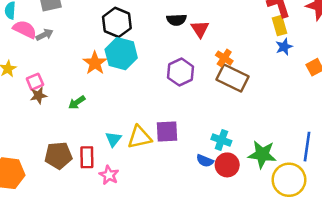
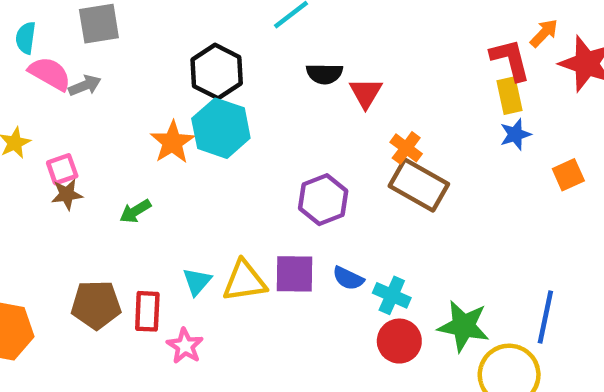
purple hexagon: (180, 72) -> (323, 200), moved
blue semicircle: (205, 161) -> (348, 278), moved

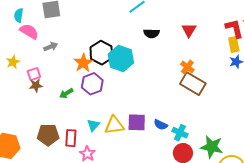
black hexagon: (217, 72) -> (101, 53), moved
gray arrow: (85, 85) -> (51, 47), moved
red triangle: (366, 93) -> (189, 30), moved
cyan hexagon: (221, 128) -> (121, 59), moved
purple hexagon: (323, 200) -> (92, 84), moved

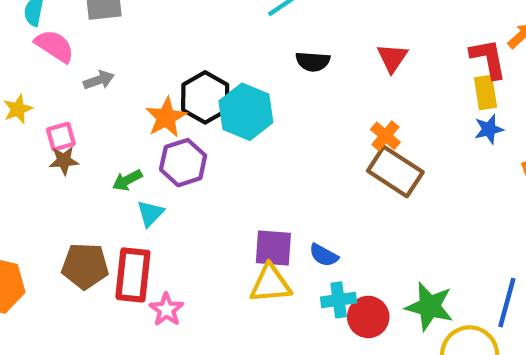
cyan triangle: (93, 125) -> (150, 213), moved
yellow triangle: (114, 125) -> (270, 284), moved
cyan cross: (180, 133) -> (339, 300), moved, turned -35
red rectangle: (71, 138) -> (133, 275), size x1.4

